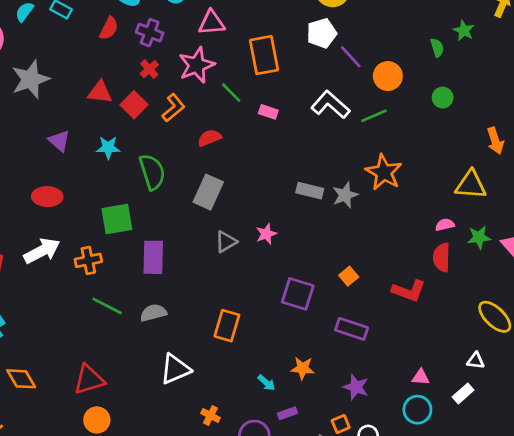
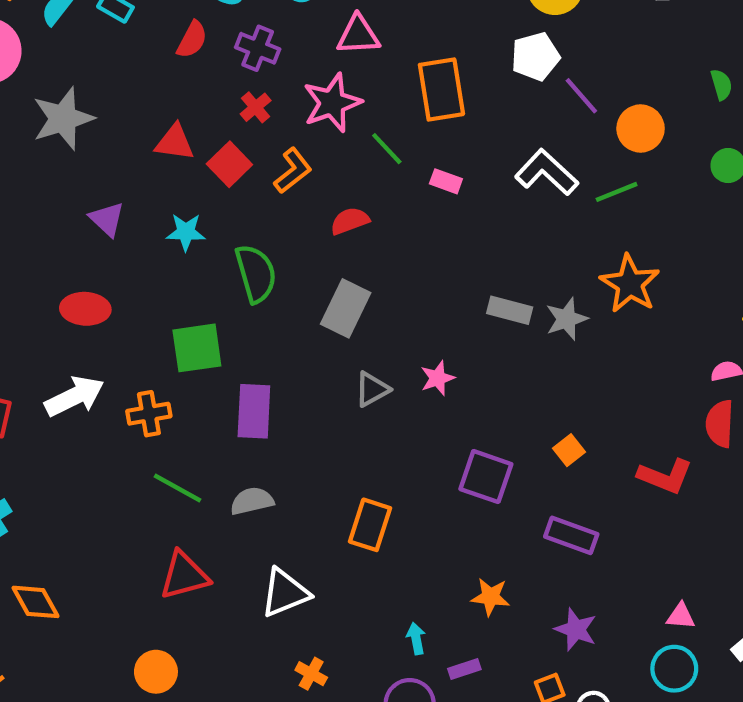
red triangle: (89, 380) -> (184, 575), moved
cyan arrow: (266, 383) -> (416, 638), moved, turned -144
orange cross: (210, 415) -> (311, 674), moved

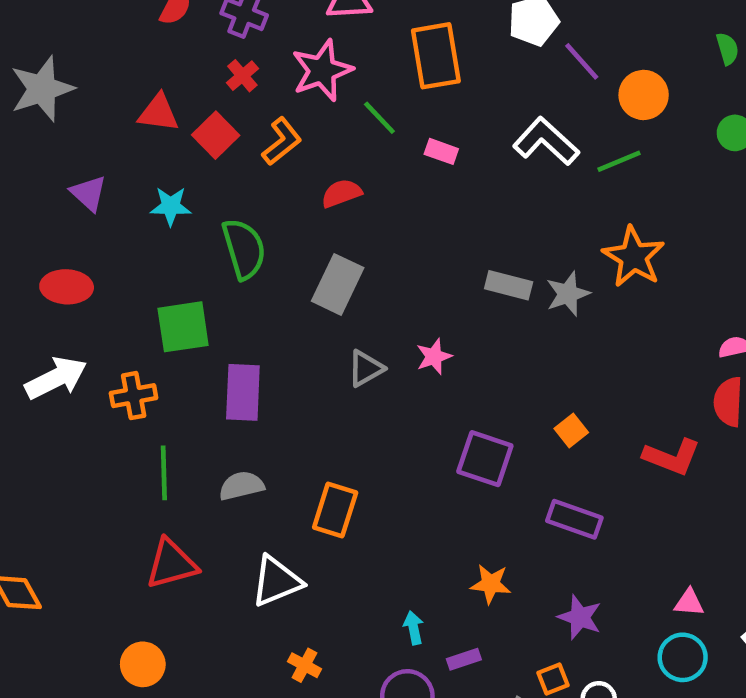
green line: (177, 488) -> (164, 473), turned 60
orange rectangle: (370, 525) -> (335, 510), moved

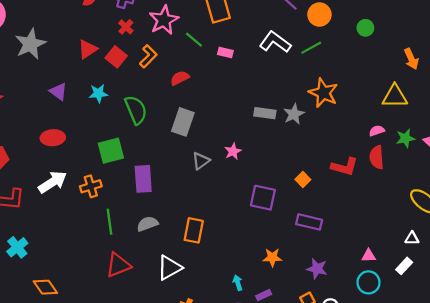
red triangle: (158, 113) -> (88, 49), turned -35
red L-shape: (672, 457) -> (345, 167), moved

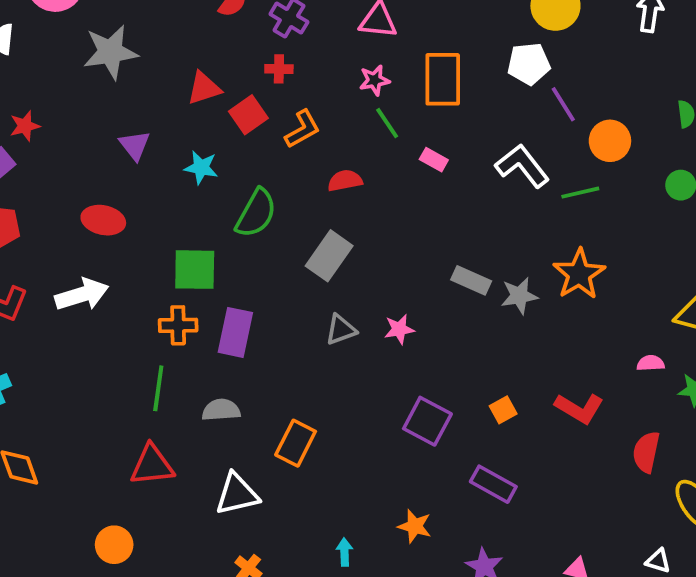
pink star: (164, 20) -> (374, 80), moved, size x0.6
red cross: (126, 27) -> (279, 69), turned 32
green semicircle: (136, 110) -> (256, 213), turned 36
red semicircle: (377, 157) -> (646, 452), moved
orange cross: (91, 186) -> (178, 325), moved

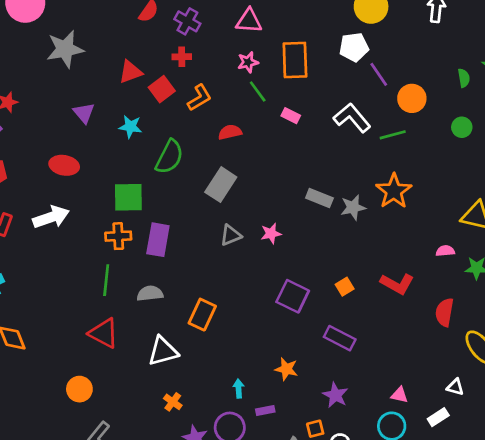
red triangle: (152, 465) -> (104, 333), turned 36

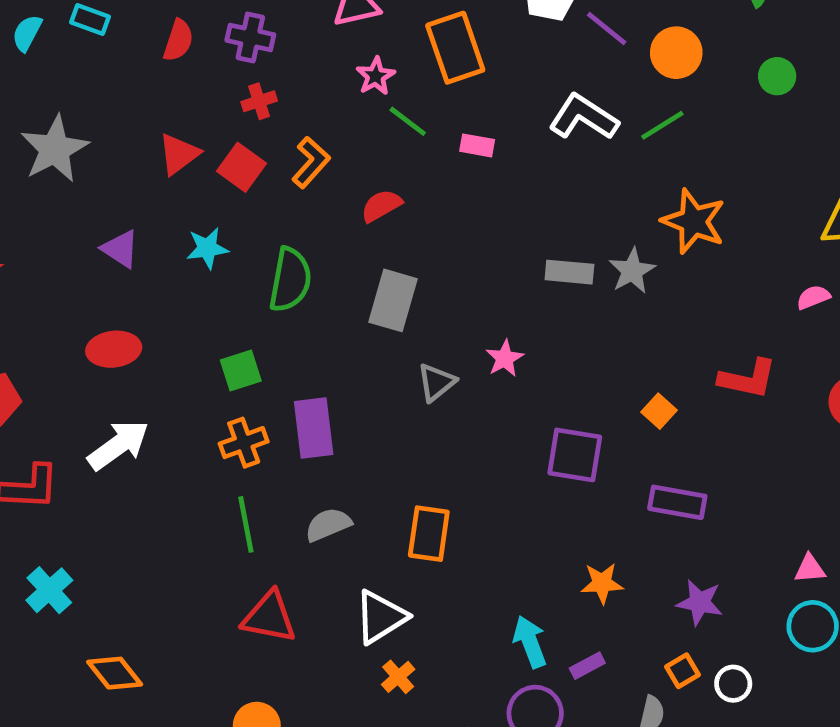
green square: (128, 197) -> (241, 371), size x0.7
cyan arrow: (239, 389) -> (530, 642), size x1.5
orange cross: (173, 402) -> (398, 677), moved, turned 30

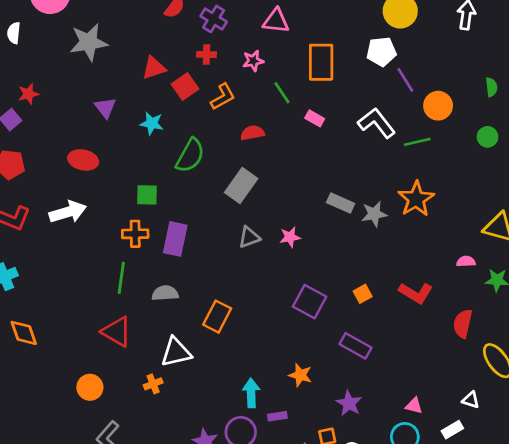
pink star: (376, 76) -> (253, 61), moved
orange cross: (398, 677) -> (153, 384), moved

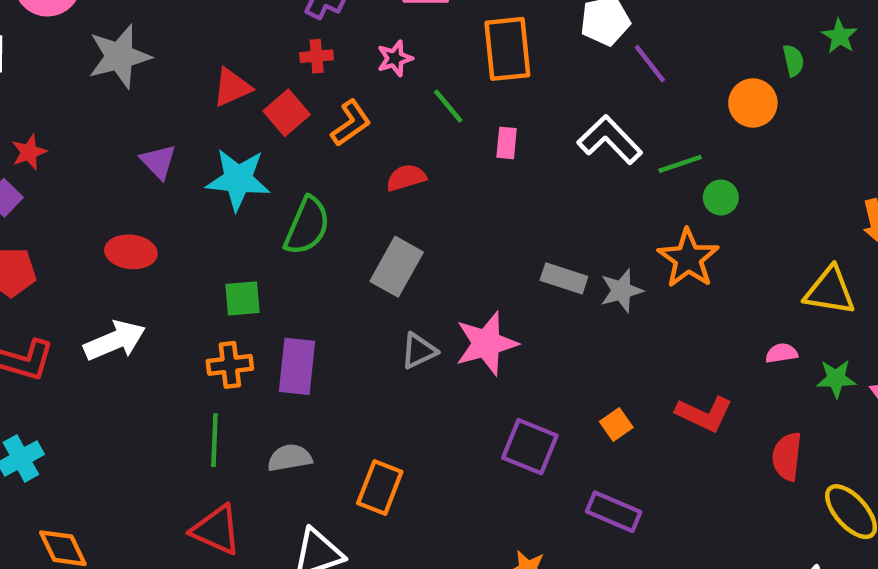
orange circle: (438, 106) -> (753, 103), moved
pink rectangle: (315, 118) -> (507, 143), turned 72
cyan star: (152, 123) -> (238, 179), size x1.6
green circle: (487, 137) -> (721, 197), moved
pink star: (290, 237) -> (486, 343), size x1.8

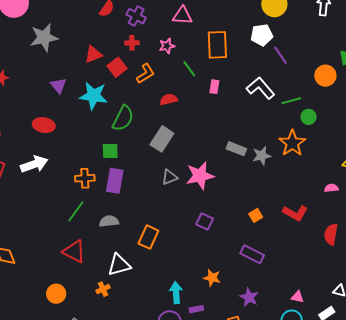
green square: (243, 298) -> (110, 151), moved
green line: (214, 440) -> (76, 211), turned 30
purple square: (530, 447) -> (205, 221), moved, size x0.7

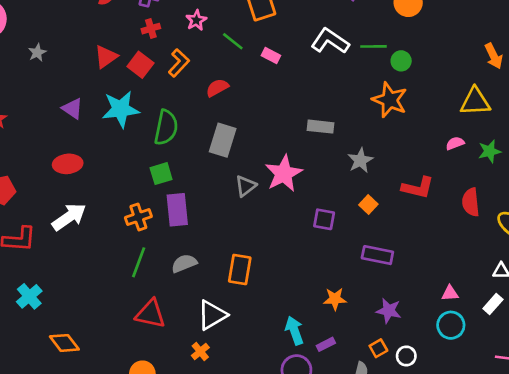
gray star: (44, 37) -> (37, 53), size x0.5
pink rectangle: (214, 87) -> (271, 55), turned -56
green line: (291, 101) -> (374, 46), turned 30
gray star: (262, 156) -> (360, 160), moved
purple square: (205, 221) -> (324, 219), moved

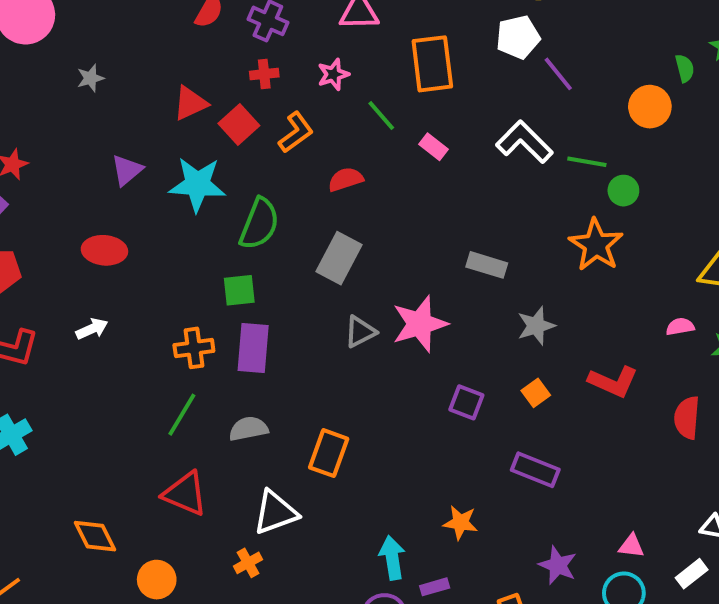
purple triangle: (72, 108) -> (127, 170), turned 35
white arrow: (69, 217) -> (92, 329), size x0.6
purple star: (389, 311) -> (558, 565), moved
orange diamond: (64, 343) -> (95, 536), moved

